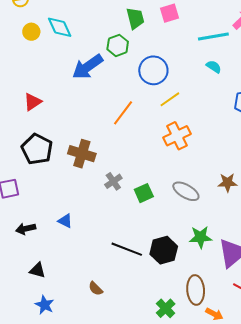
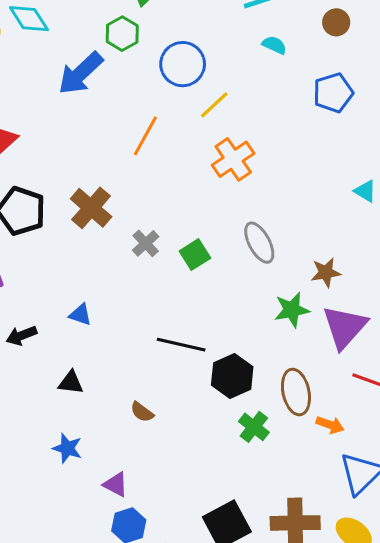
brown cross: (82, 154) -> (91, 208), turned 32
brown star: (227, 183) -> (326, 273), moved
gray ellipse: (186, 191) -> (259, 243), turned 40
black hexagon: (164, 250) -> (232, 376), moved
black triangle: (37, 270) -> (71, 383), moved

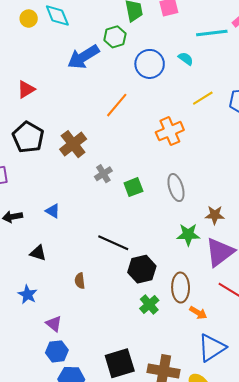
cyan semicircle: (274, 45) -> (186, 59), moved
yellow line: (214, 105) -> (203, 98), moved
brown semicircle: (142, 412) -> (80, 281), turned 35

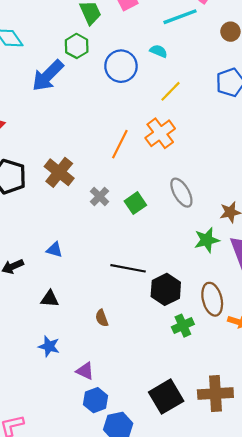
yellow line: (203, 98) -> (171, 91), moved
orange line: (117, 105) -> (120, 144), moved
green cross: (149, 304) -> (183, 326), turned 30

